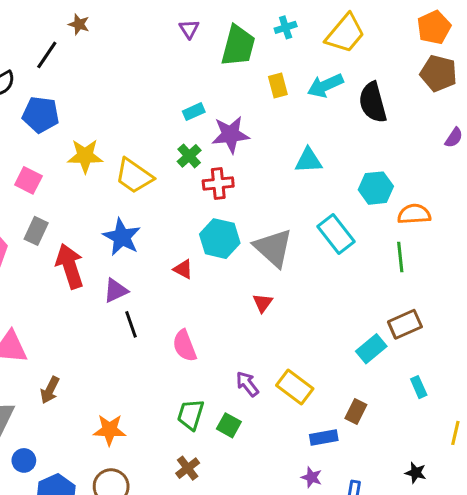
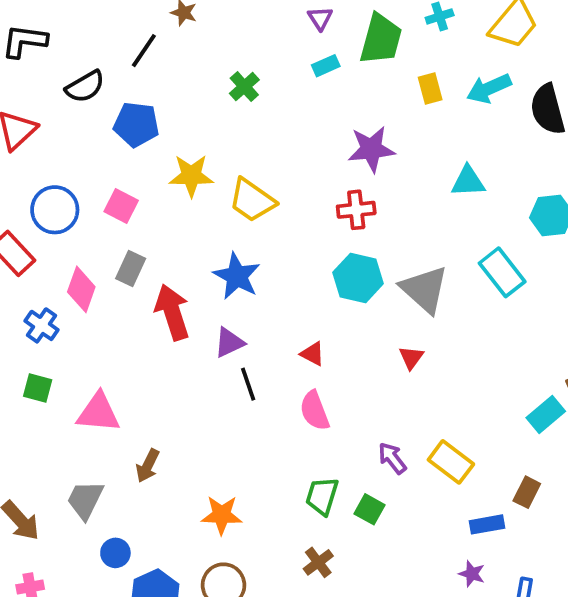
cyan rectangle: (194, 112) -> (326, 66), moved
green cross: (189, 156) -> (244, 87), moved
red triangle: (183, 269) -> (313, 354), moved

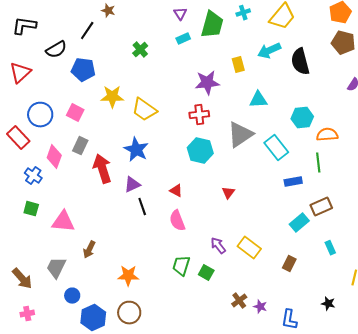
yellow rectangle: (430, 88) -> (238, 65), moved
gray triangle: (424, 289) -> (240, 135), moved, turned 44
blue rectangle: (487, 524) -> (293, 182), moved
brown cross: (318, 562) -> (239, 301), moved

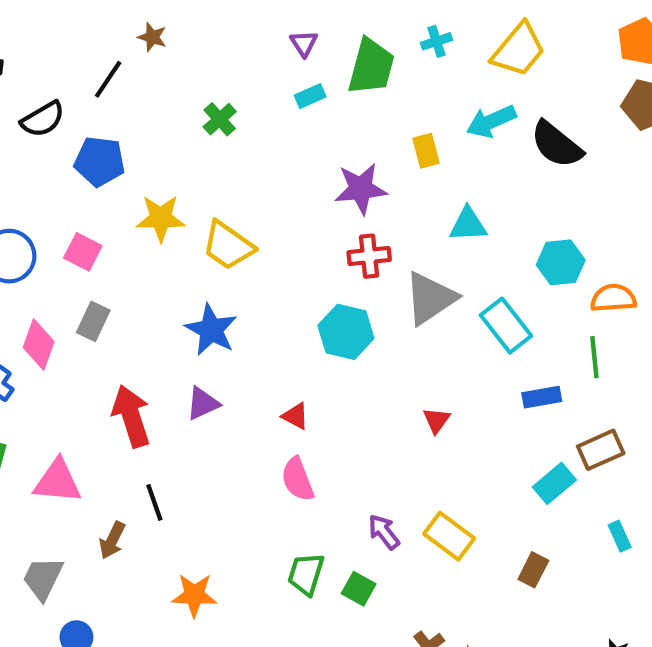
black semicircle: (300, 62) -> (556, 144), turned -36
red cross: (199, 115) -> (369, 256), moved
red arrow: (102, 169) -> (131, 416), moved
red triangle: (228, 193) -> (436, 420), moved
black line: (142, 207) -> (154, 502), moved

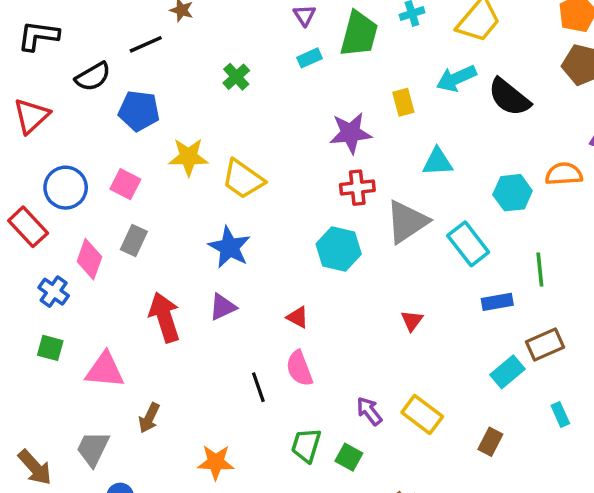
black line: (108, 79) -> (146, 44), turned 32
orange semicircle: (613, 298) -> (564, 174), moved
black line: (154, 502) -> (258, 387), moved

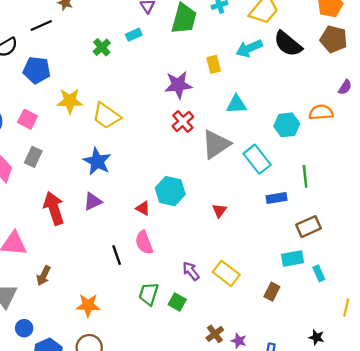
cyan rectangle: (310, 58) -> (134, 35), moved
black semicircle: (509, 97) -> (288, 44), moved
red cross: (357, 188) -> (183, 121), turned -35
cyan hexagon: (339, 249) -> (170, 191), moved
cyan rectangle: (507, 372) -> (292, 259), moved, turned 30

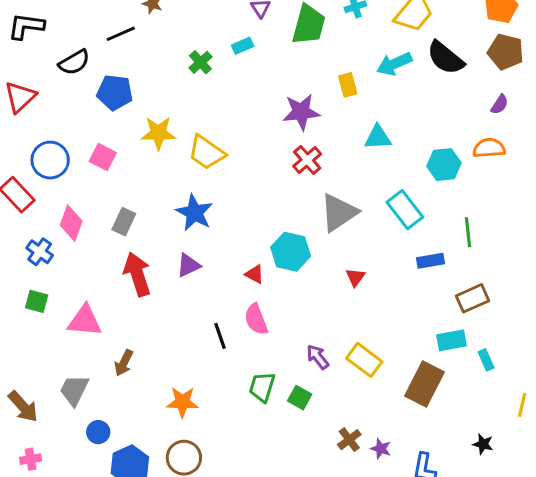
purple semicircle: (345, 87) -> (500, 104), moved
gray triangle: (216, 144) -> (339, 213), moved
gray rectangle: (33, 157) -> (124, 222), moved
brown rectangle: (272, 292) -> (424, 384), size x1.8

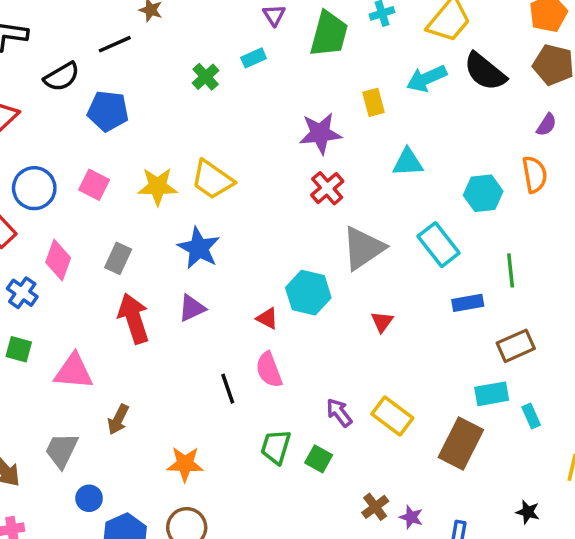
yellow star: (158, 133) -> (158, 186), moved
orange semicircle: (489, 148) -> (535, 174), turned 84

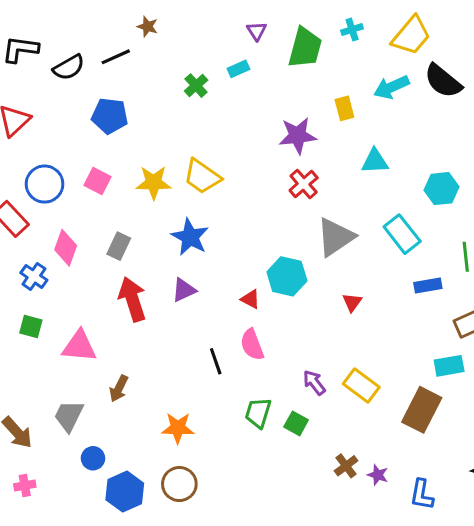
black semicircle: (62, 77) -> (69, 67), moved

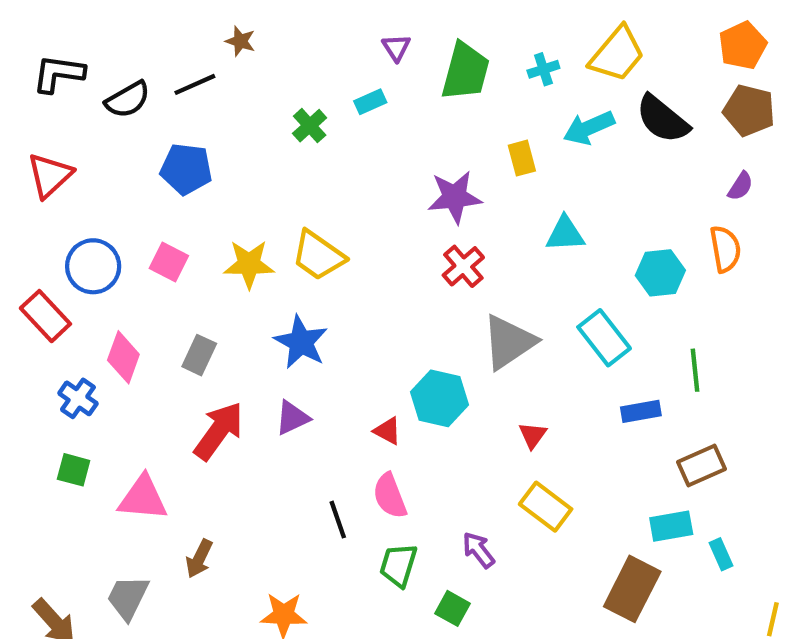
cyan cross: (352, 30) -> (543, 69), moved
red arrow: (132, 299) -> (219, 431), turned 54
yellow rectangle: (361, 386) -> (546, 507), moved
green trapezoid: (258, 413) -> (398, 565), moved

